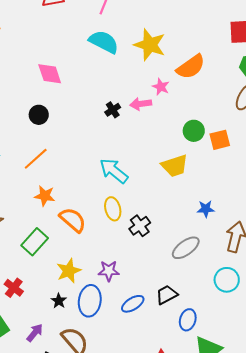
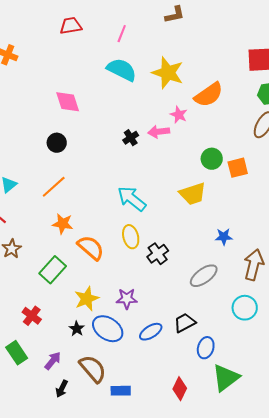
blue ellipse: (90, 301) -> (108, 329), turned -64

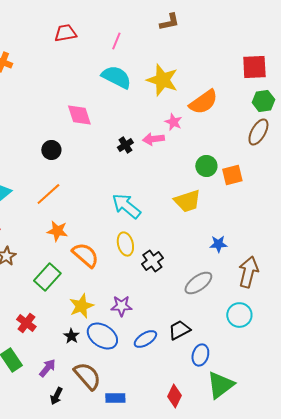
pink diamond: (68, 102) -> (79, 115), moved

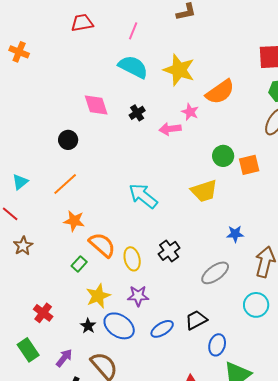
black cross: (125, 145) -> (137, 113), moved
yellow ellipse: (125, 244) -> (132, 259), moved
green rectangle: (47, 277) -> (79, 264), moved, size x0.6

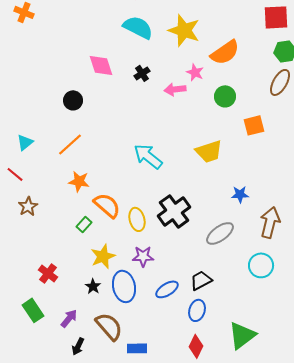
green circle: (223, 156) -> (225, 96), moved
black cross: (169, 251) -> (174, 211), size x1.5
blue ellipse: (119, 326) -> (124, 286), turned 44
blue ellipse: (217, 345) -> (197, 310), moved

